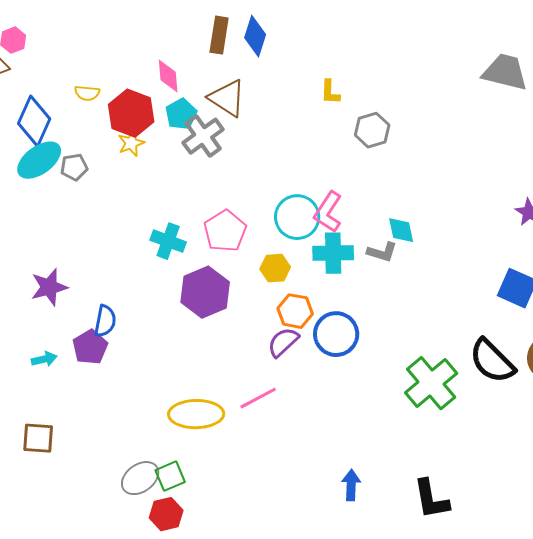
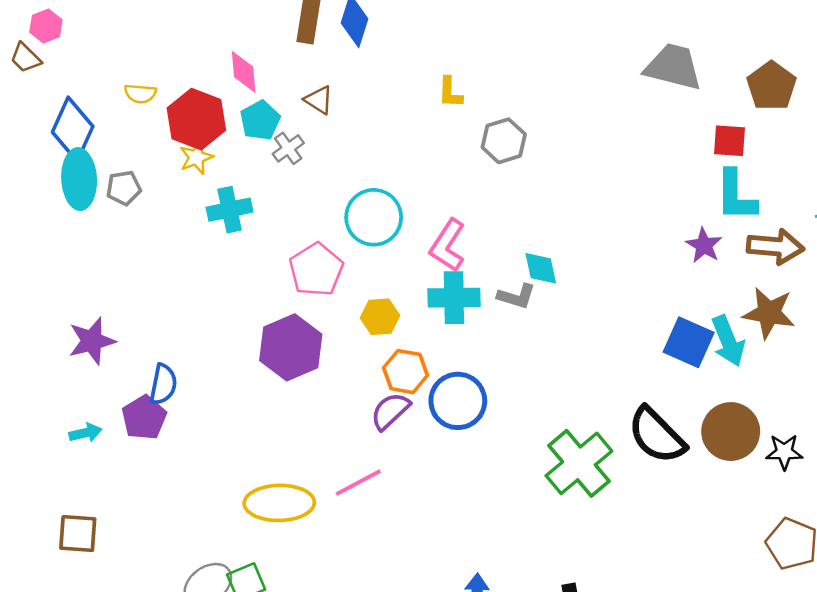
brown triangle: (227, 98) -> (319, 100), size x0.6
gray cross: (203, 136) -> (288, 148), size x0.6
cyan ellipse: (39, 160) -> (79, 179), turned -57
cyan circle: (297, 217) -> (374, 217), moved
cyan cross: (168, 241) -> (230, 210), moved, turned -32

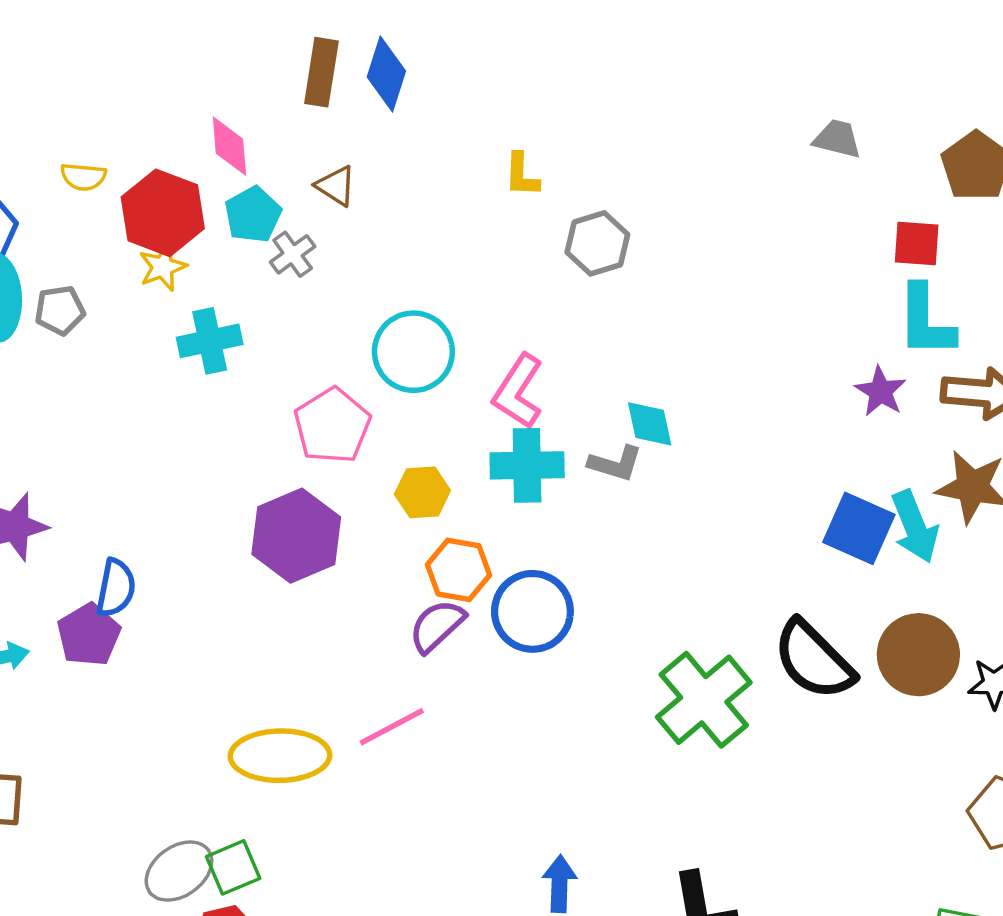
gray trapezoid: (673, 67) -> (837, 139), size x0.6

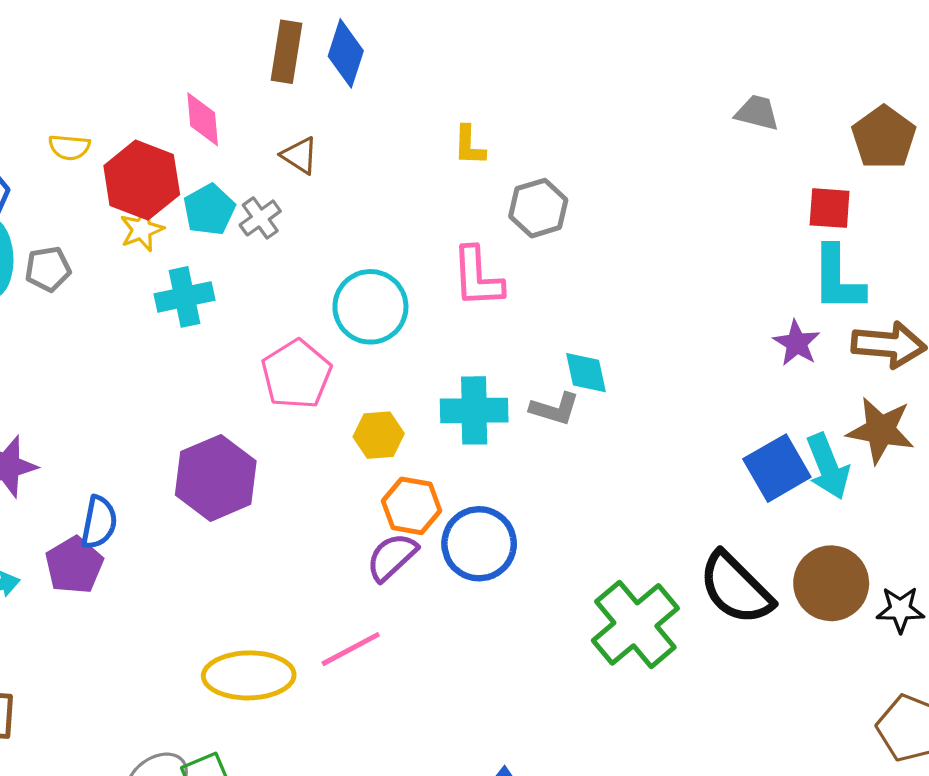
cyan pentagon: (253, 215) -> (209, 210), moved
pink L-shape: (518, 391) -> (477, 277), moved, turned -36
blue square: (859, 528) -> (777, 468), turned 36
purple hexagon: (296, 536) -> (216, 478), moved

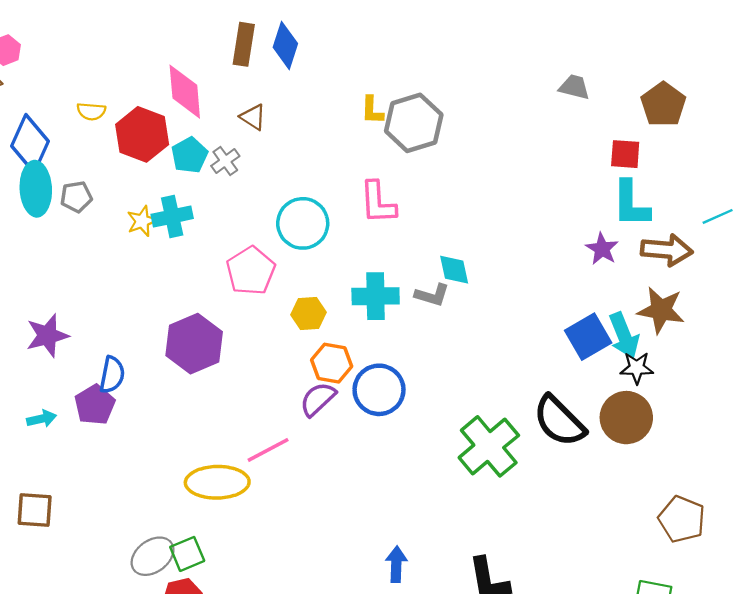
pink diamond: (203, 119) -> (185, 92), size x1.4
gray hexagon: (538, 208) -> (414, 123), moved, size x1.4
yellow star: (142, 229) -> (142, 221), moved
black star: (900, 610) -> (637, 368), moved
pink line: (351, 649) -> (268, 450), moved

